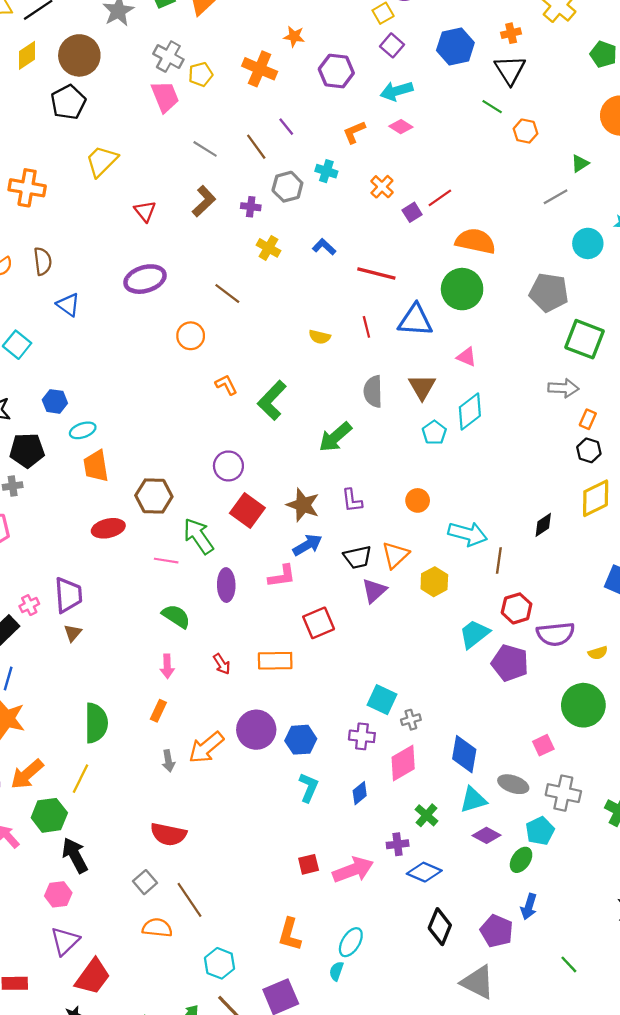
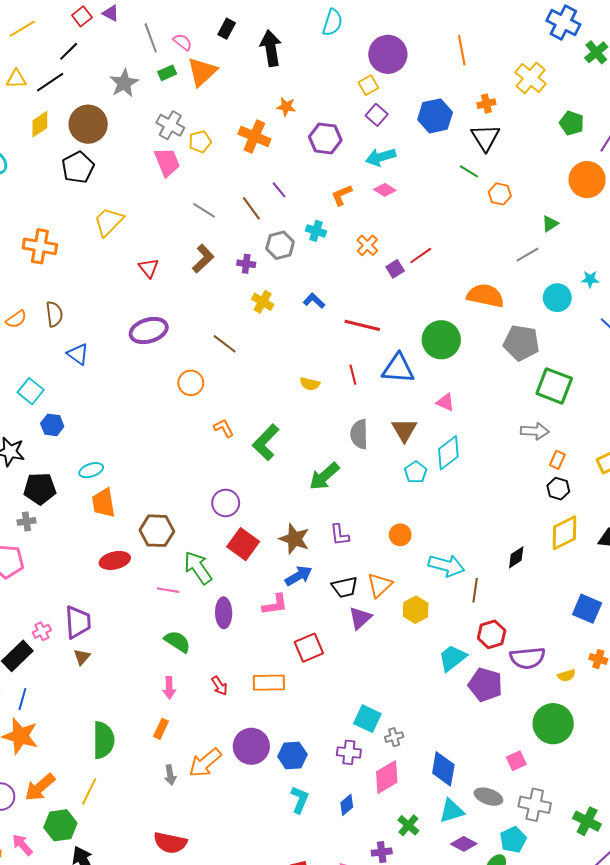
orange semicircle: (475, 241) -> (485, 296), moved
blue hexagon: (55, 401) -> (52, 425), moved

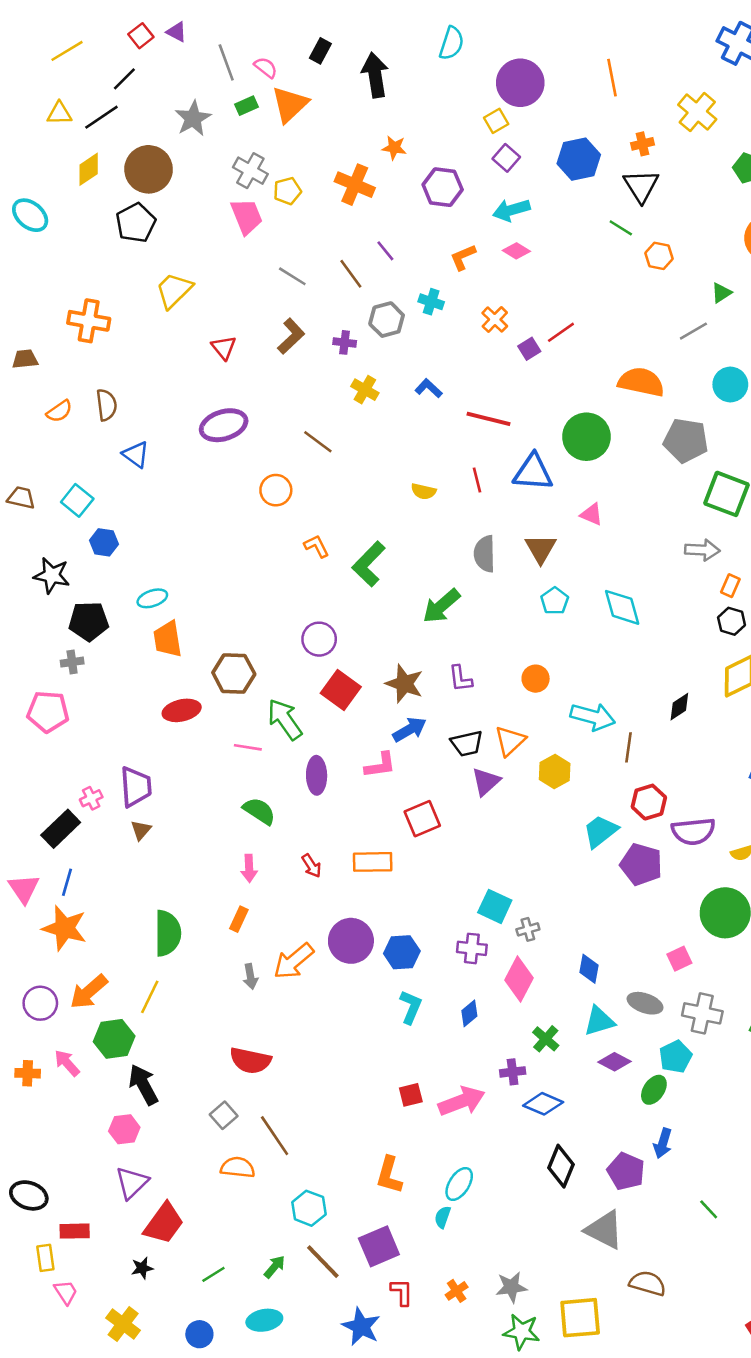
cyan diamond: (448, 453) -> (622, 607), moved, turned -68
blue diamond: (443, 769) -> (589, 969), size x0.7
pink diamond: (387, 777) -> (519, 979), turned -32

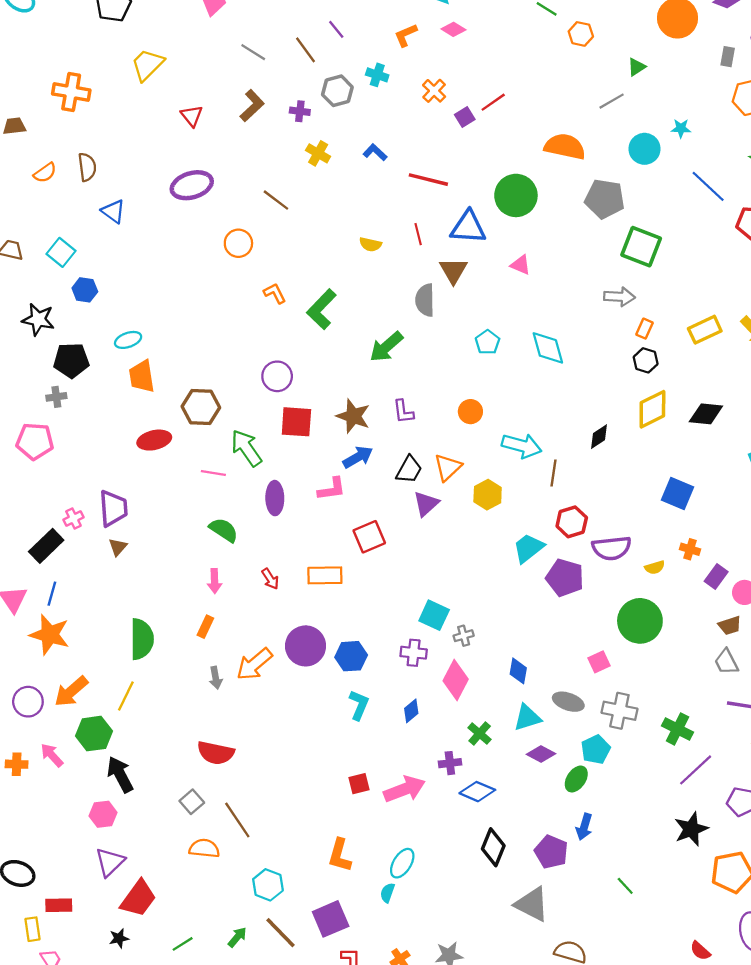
brown triangle: (541, 549) -> (453, 271), moved
red square: (341, 690) -> (296, 422), turned -32
black trapezoid: (467, 743) -> (409, 470), turned -48

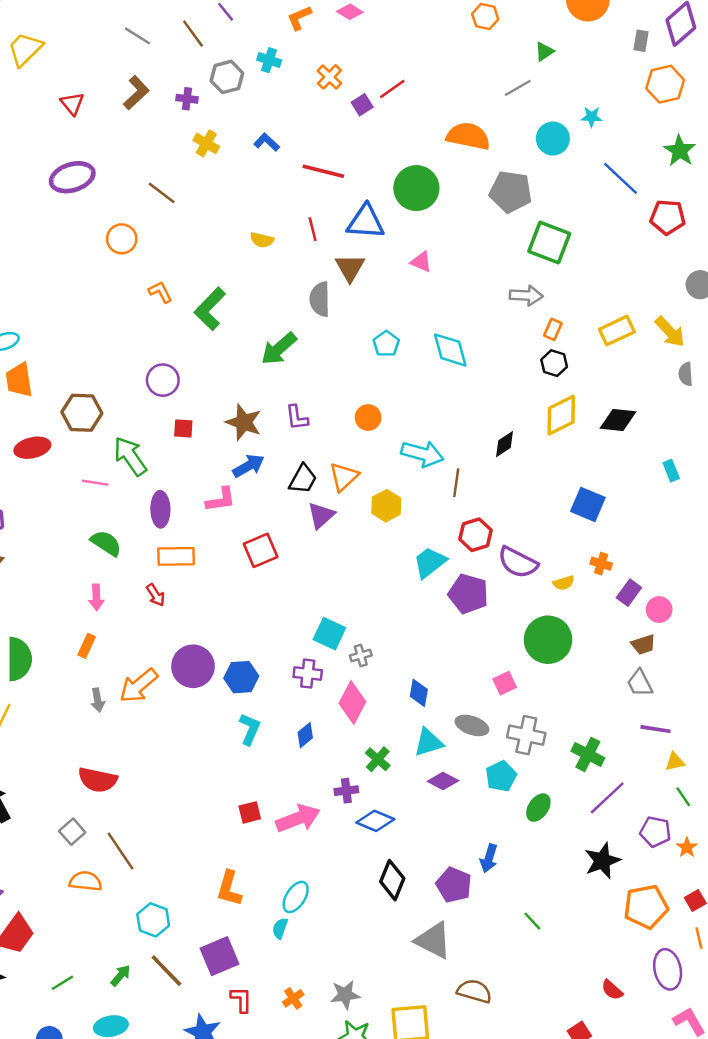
red square: (296, 422) -> (183, 428), size x0.6
purple semicircle: (612, 548) -> (518, 562), turned 33
orange rectangle: (325, 575) -> (176, 556), moved
green ellipse: (576, 779) -> (538, 808), moved

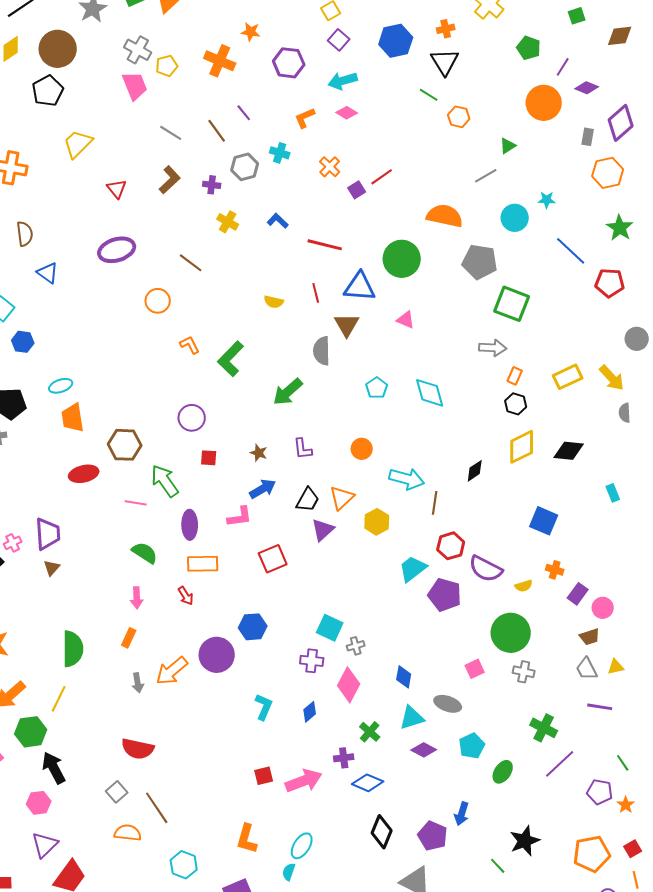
brown star: (244, 422) -> (259, 453), size x0.6
blue hexagon: (241, 677) -> (253, 627), moved
gray cross: (526, 735) -> (524, 672), moved, size x0.7
yellow triangle: (675, 762) -> (616, 667), moved
black star: (602, 861) -> (525, 841), moved

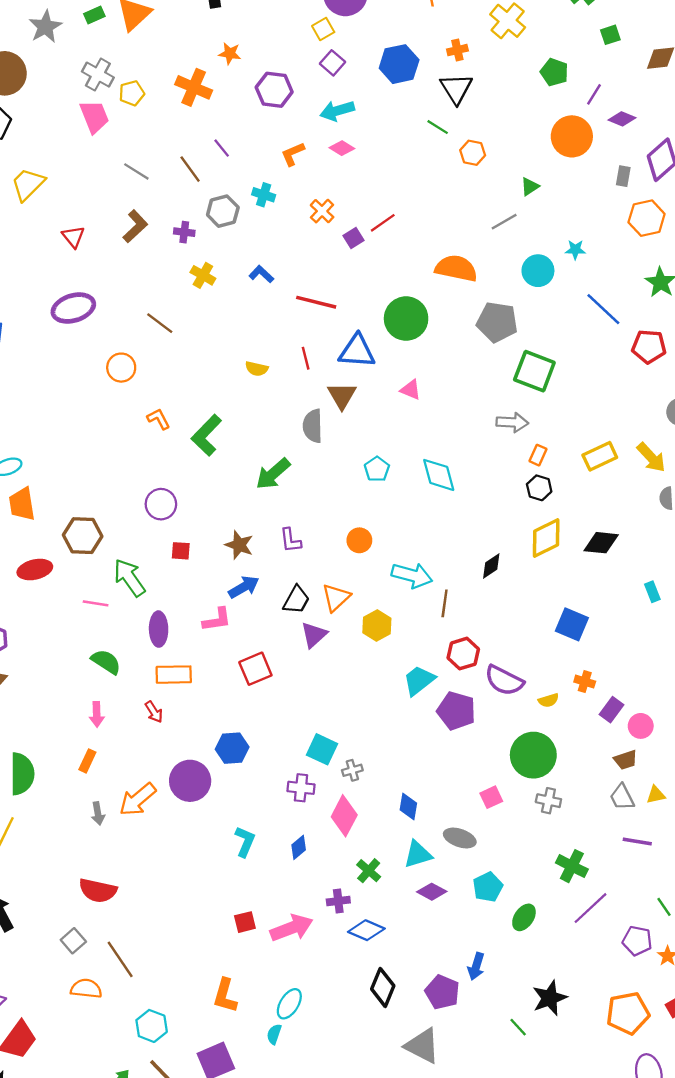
brown star: (259, 453) -> (239, 545), size x1.4

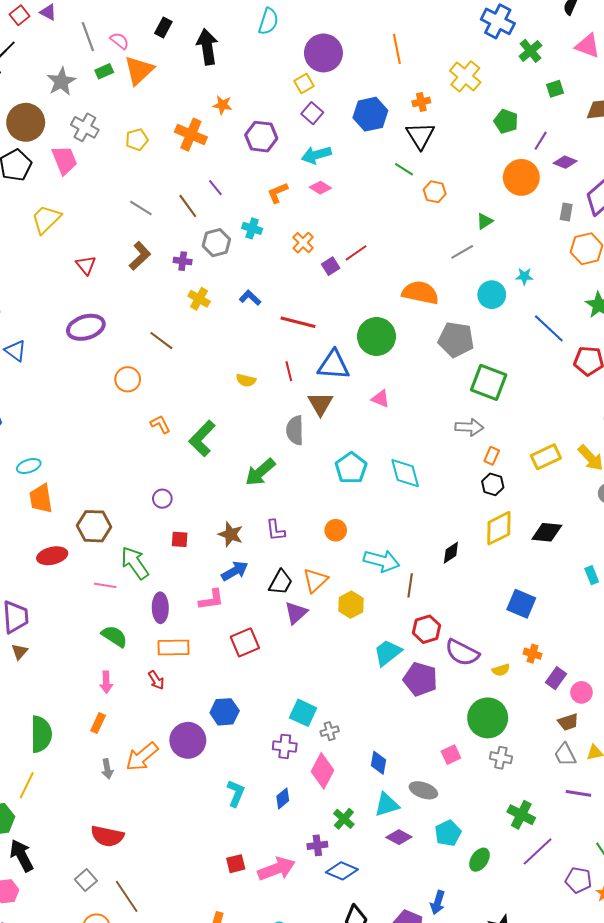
gray cross: (98, 75) -> (85, 127), moved
pink trapezoid: (94, 117) -> (64, 160), moved
cyan pentagon: (377, 469) -> (351, 468), size x1.4
purple circle: (161, 504) -> (162, 499), size x0.7

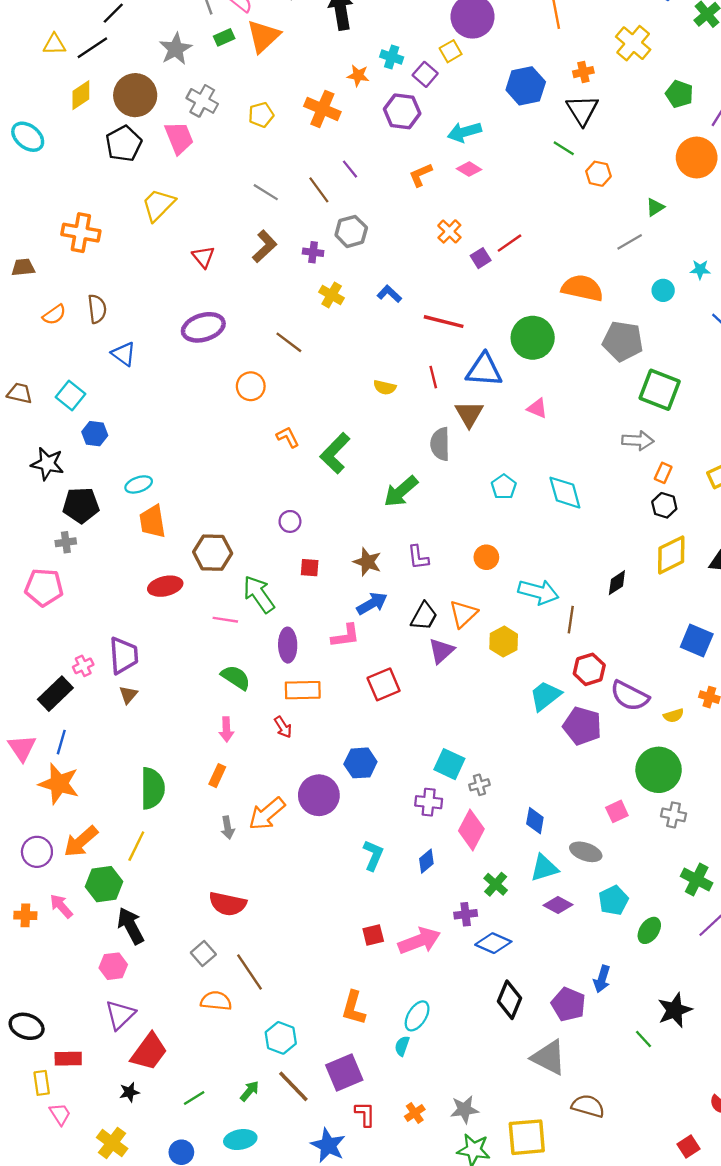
purple square: (312, 113) -> (425, 74), moved
cyan cross: (252, 228) -> (392, 57), moved
cyan circle: (492, 295) -> (663, 290), size x0.7
cyan pentagon: (351, 468) -> (504, 487), size x0.7

